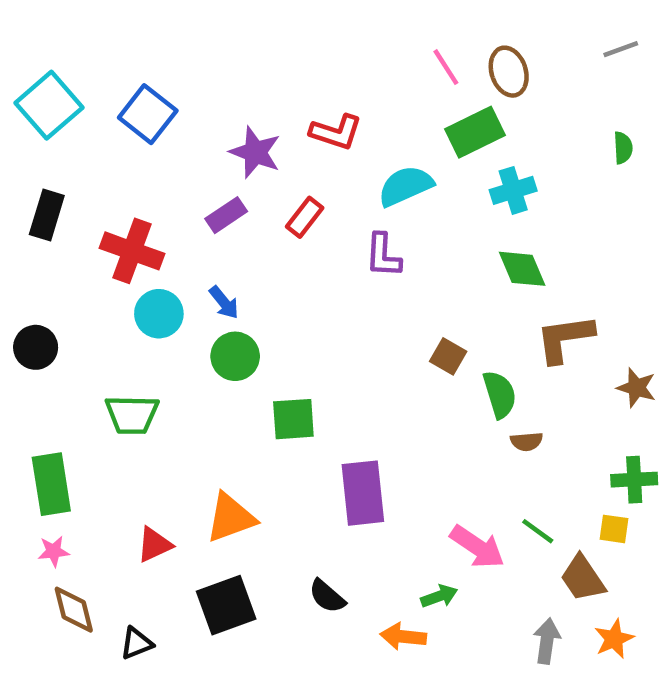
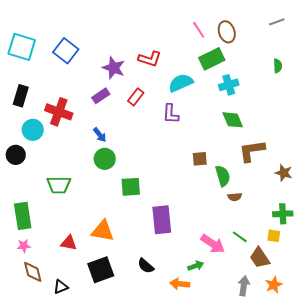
cyan square: (49, 105) -> (22, 47), turned -32
cyan circle: (159, 314) -> (33, 130), moved
brown square: (448, 356) -> (200, 159), turned -35
orange triangle: (231, 518) -> (103, 231), turned 30
red triangle: (154, 545) -> (69, 243), turned 36

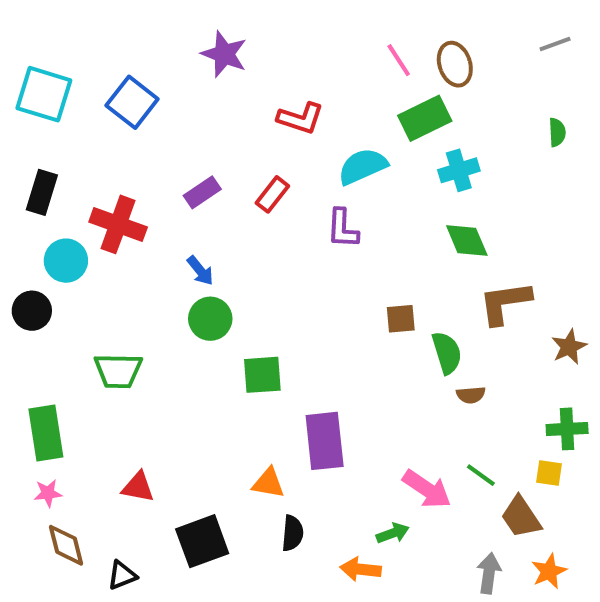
purple star: (114, 68) -> (224, 54), moved
brown star: (284, 173) -> (569, 347), turned 30
orange triangle: (103, 231) -> (268, 483), moved, size x0.7
black semicircle: (146, 266) -> (292, 533), turned -126

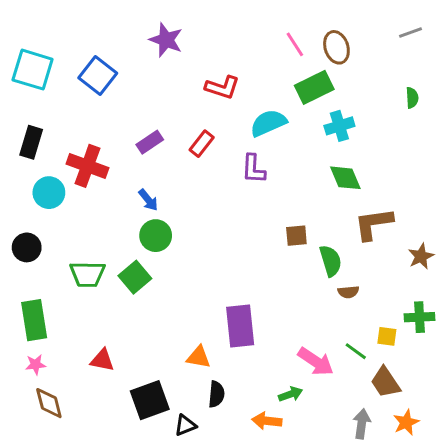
black circle: (32, 311) -> (27, 247), moved
green square: (262, 375) -> (135, 277), moved, turned -36
yellow square: (549, 473) -> (387, 336), moved
black triangle: (122, 575) -> (185, 425), moved

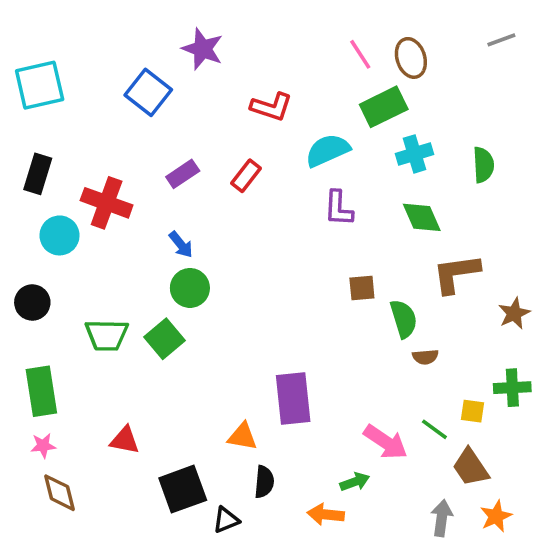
cyan square: (33, 70) -> (40, 85), turned -30
blue square: (98, 76) -> (148, 92), moved
green semicircle: (412, 98) -> (483, 165), moved, size x1.4
purple L-shape: (253, 169) -> (338, 208), moved

